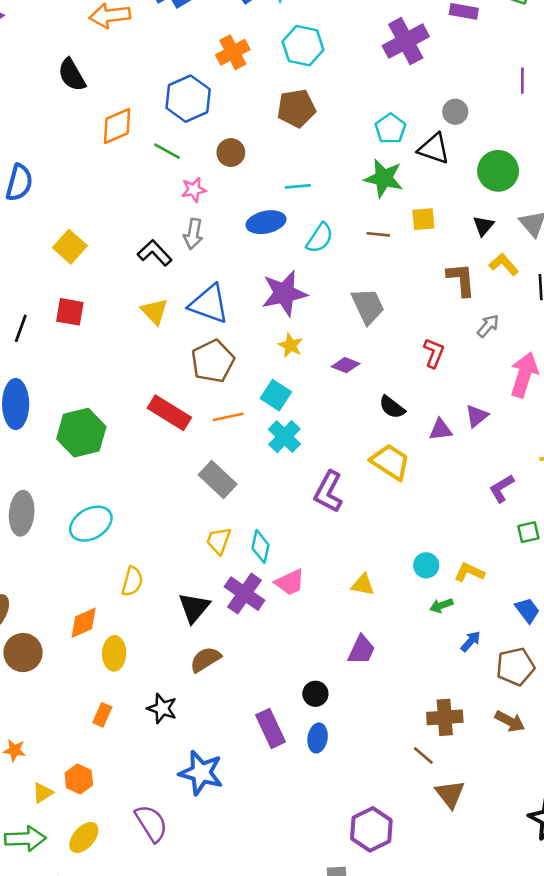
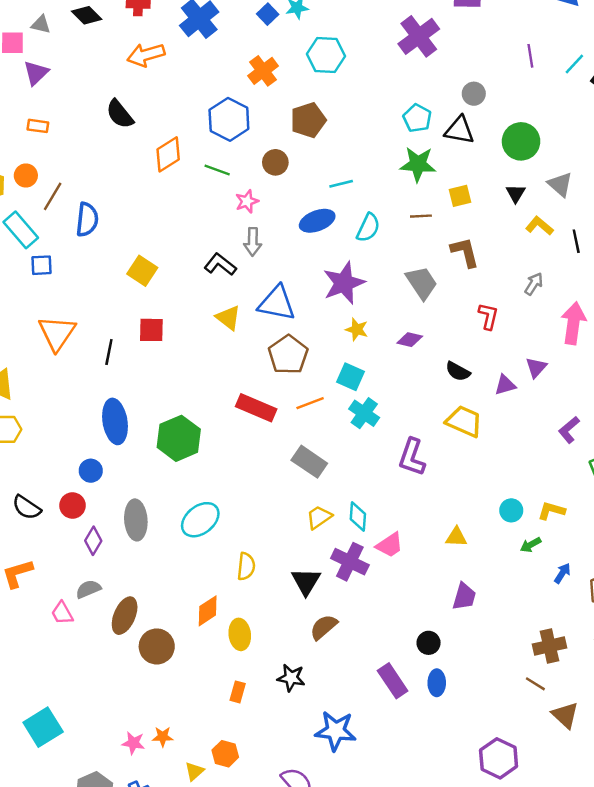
brown pentagon: (296, 108) -> (308, 120), moved
brown L-shape: (461, 280) -> (465, 252), moved
yellow trapezoid: (219, 541) -> (319, 517), turned 44

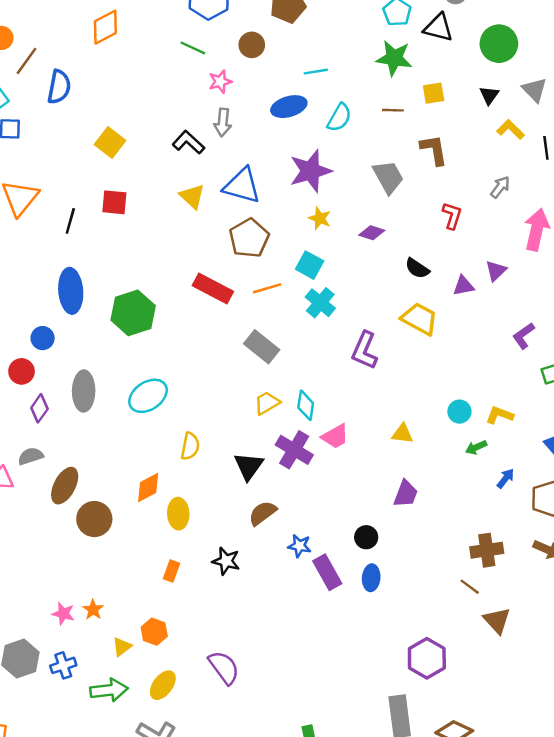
orange diamond: (168, 154) -> (105, 27), moved
blue star: (336, 731) -> (299, 546), moved, size x0.6
orange star: (163, 737) -> (93, 610), turned 30

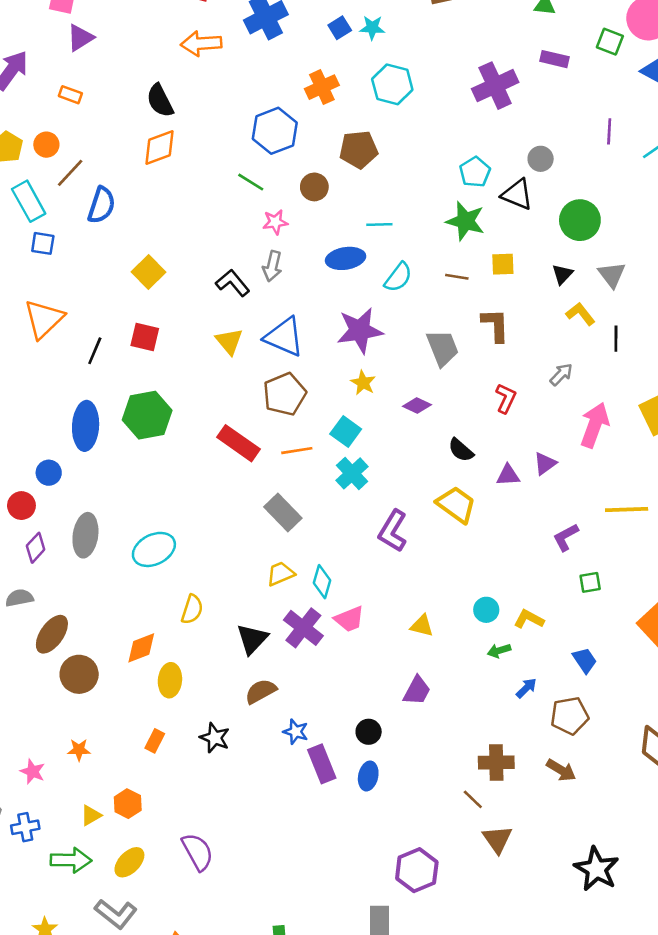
green hexagon: (133, 313) -> (147, 415), moved
orange star: (93, 610) -> (79, 750), moved, turned 30

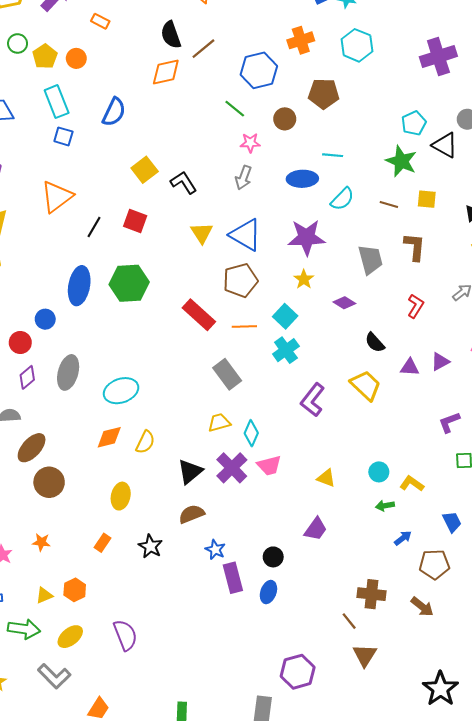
brown line: (70, 173) -> (203, 49), moved
black L-shape: (233, 283) -> (184, 183), moved
orange diamond: (141, 648) -> (109, 437), moved

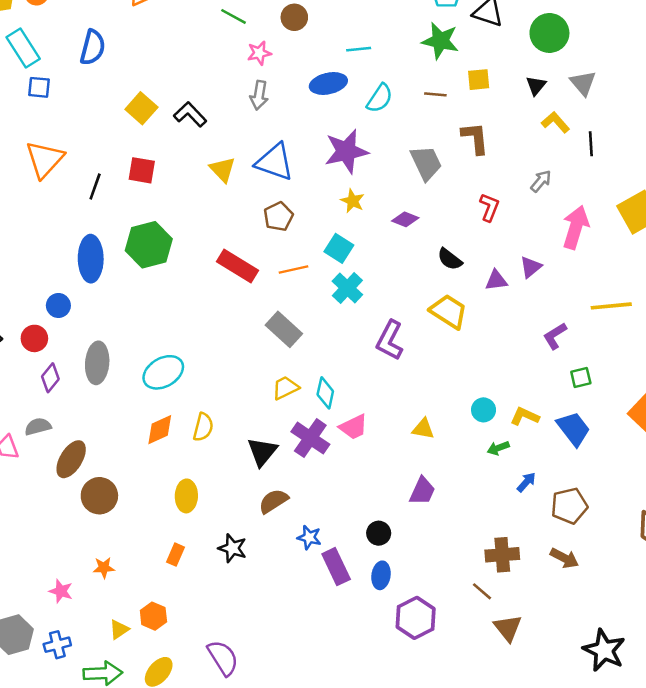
brown pentagon: (240, 280) -> (278, 216), size x0.7
blue trapezoid: (452, 522) -> (573, 429), moved, size x1.4
purple hexagon: (298, 672) -> (416, 618), moved

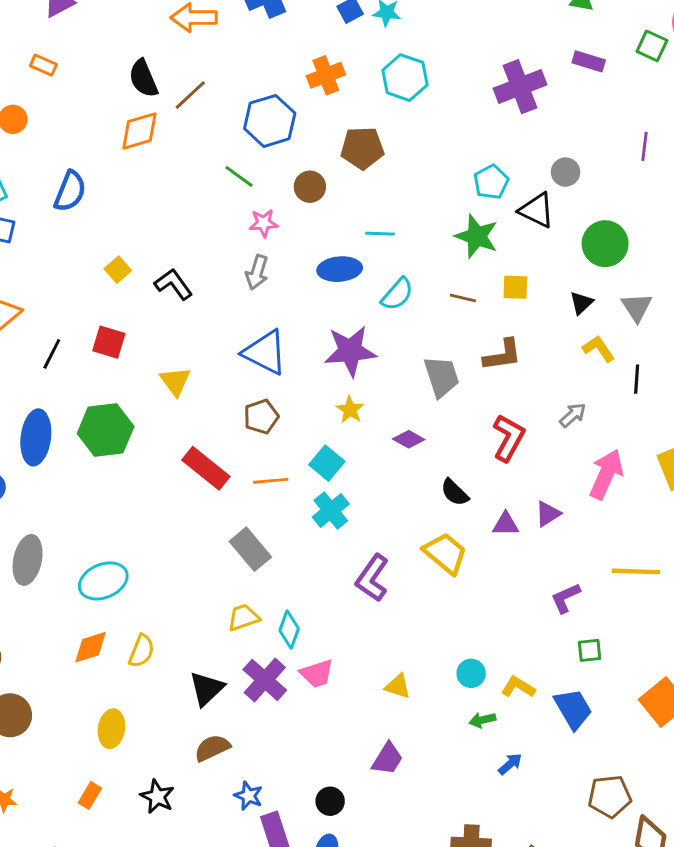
yellow square: (141, 108) -> (118, 270), size x0.7
brown L-shape: (475, 138) -> (503, 355), turned 80
yellow triangle: (223, 169) -> (175, 381), moved
red L-shape: (489, 207) -> (509, 438), size x1.4
brown pentagon: (569, 506) -> (610, 796), moved

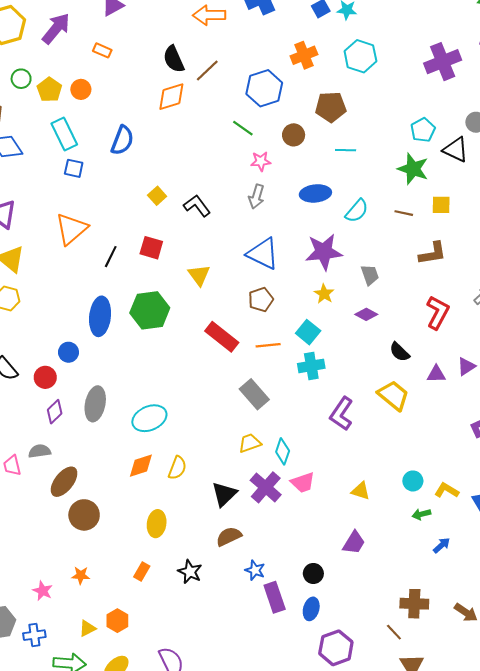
cyan line: (380, 234) -> (346, 150), moved
gray trapezoid: (442, 377) -> (370, 275), moved, size x0.7
cyan cross: (331, 511) -> (311, 366), turned 30

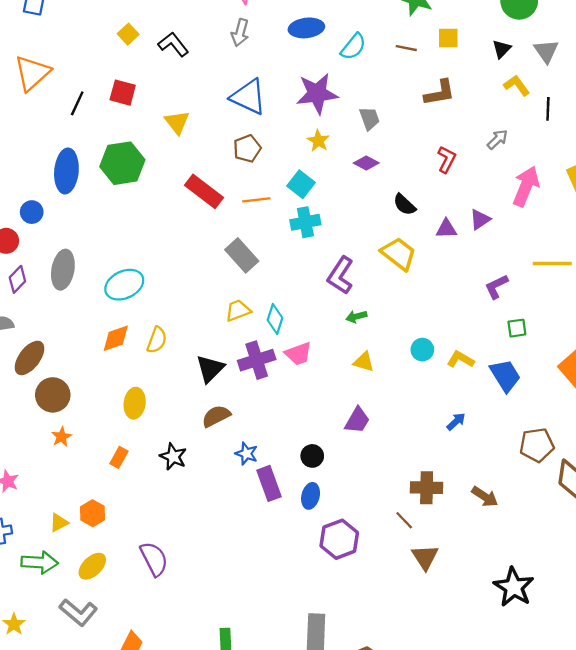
red L-shape: (438, 312) -> (447, 159), size x0.7
purple cross: (266, 487) -> (257, 360), turned 32
green arrow: (421, 514) -> (356, 317), moved
orange star: (81, 575) -> (62, 437), moved, turned -30

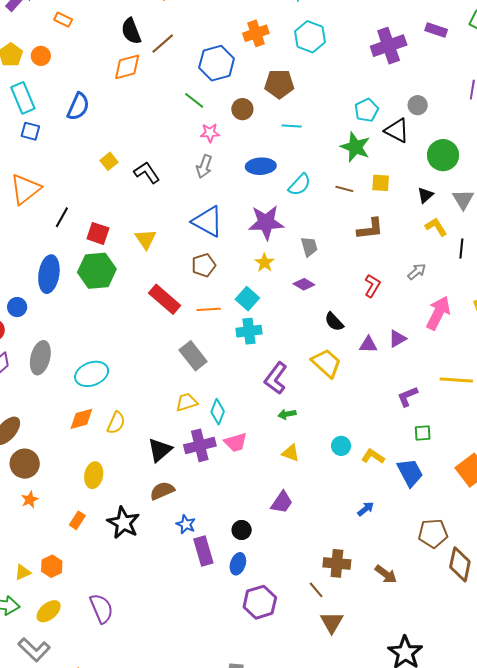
red square: (123, 93) -> (98, 233), moved
black star: (173, 457) -> (123, 523), size x1.4

